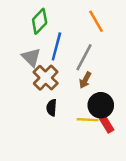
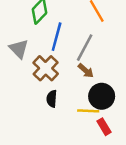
gray triangle: (31, 57) -> (19, 49), moved
brown arrow: (85, 80) -> (86, 71), turned -77
red rectangle: (107, 124) -> (104, 127), moved

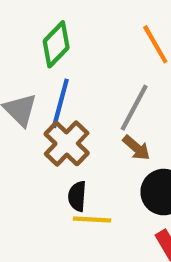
blue line: (57, 37) -> (60, 103), moved
yellow line: (88, 111) -> (92, 219), moved

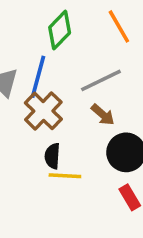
green diamond: (56, 44) -> (60, 30), moved
gray line: (134, 108) -> (101, 80), turned 36

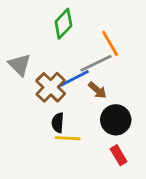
orange line: (119, 26) -> (110, 43), moved
blue line: (38, 77) -> (73, 79), moved, turned 48

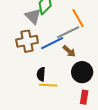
gray triangle: (20, 65) -> (33, 16), moved
brown cross: (51, 87) -> (27, 41), moved, turned 35
red rectangle: (119, 155) -> (84, 97), turned 40

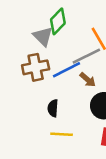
yellow line: (48, 85) -> (62, 134), moved

